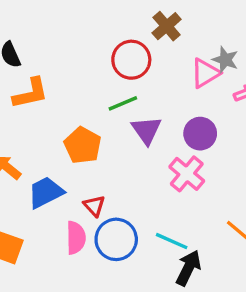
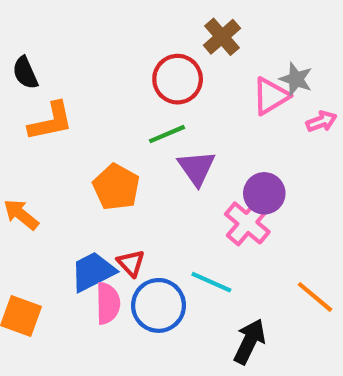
purple circle: (200, 134) -> (264, 193), moved
blue trapezoid: (46, 192) -> (93, 272), moved
cyan line: (172, 241) -> (211, 282), moved

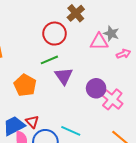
pink triangle: (271, 96) -> (99, 42), turned 30
pink cross: (247, 223) -> (112, 99), moved

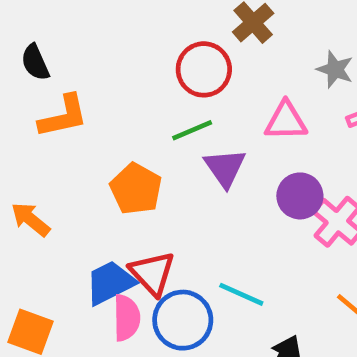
pink triangle: (99, 42) -> (286, 121), moved
red triangle: (32, 122) -> (152, 273), size x1.5

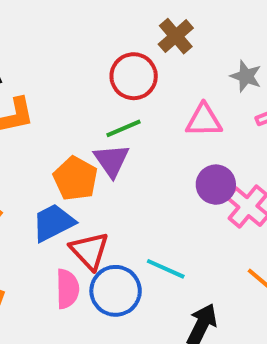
purple triangle: (225, 168) -> (112, 160), moved
blue trapezoid: (110, 283) -> (53, 223), moved

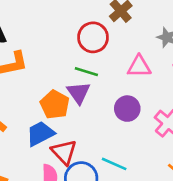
green line: (124, 128) -> (86, 72), turned 40
purple circle: (216, 185) -> (127, 109), moved

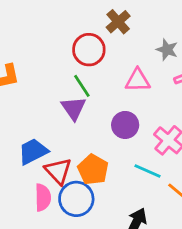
green line: (86, 72) -> (82, 86), turned 40
orange pentagon: (55, 105) -> (93, 170), moved
cyan line: (114, 164) -> (147, 171), moved

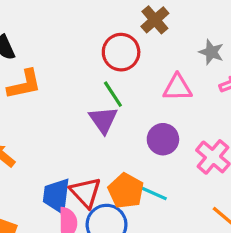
blue trapezoid: (33, 151) -> (57, 196), moved, turned -56
cyan line: (147, 171) -> (152, 192), moved

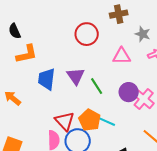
brown cross: (155, 20) -> (119, 14), moved, turned 30
green line: (113, 94) -> (97, 86), moved
purple circle: (163, 139) -> (129, 92), moved
blue trapezoid: (57, 196) -> (47, 79), moved

